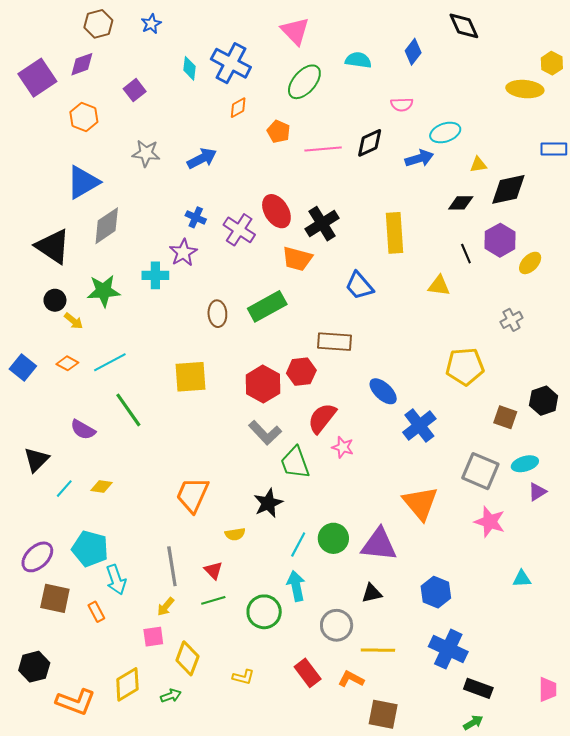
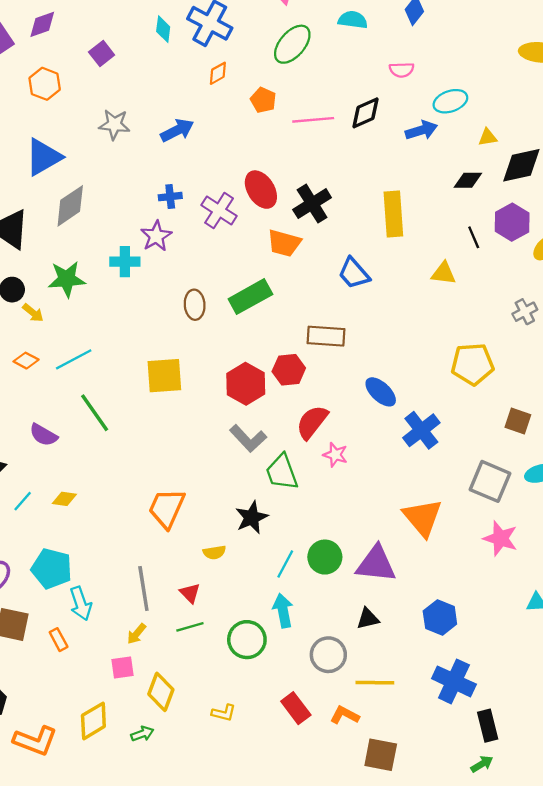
blue cross: (196, 217) -> (170, 197), turned -30
black rectangle: (478, 688) -> (488, 726), turned 56

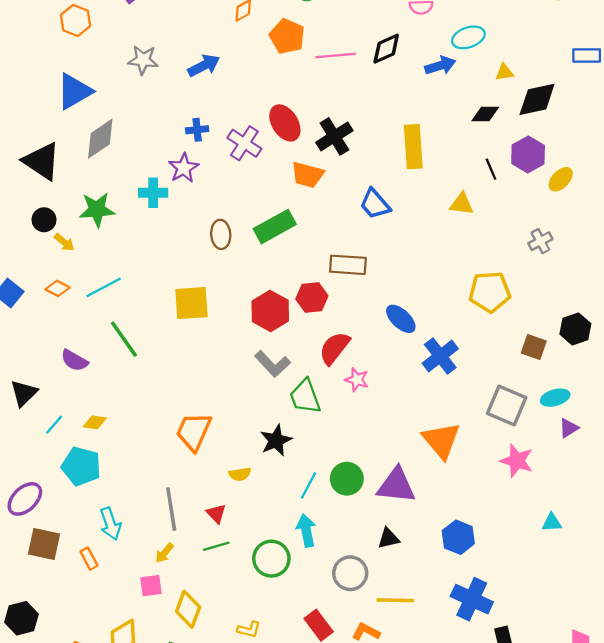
orange pentagon: (263, 100) -> (287, 36), size x1.4
cyan pentagon: (52, 569) -> (81, 466), moved

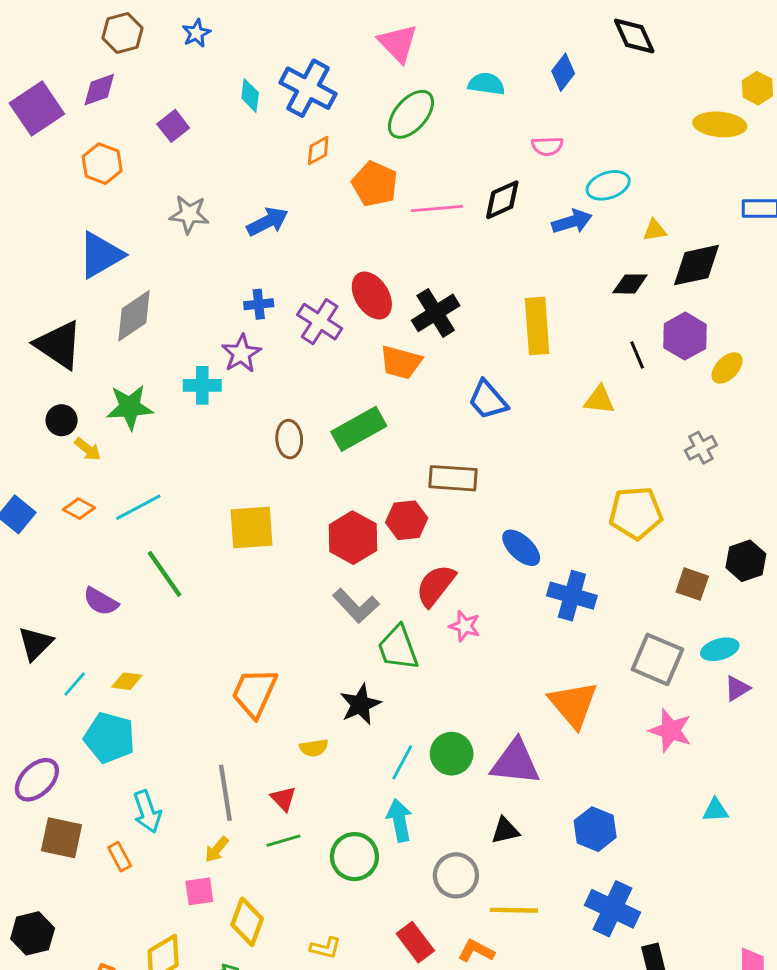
blue cross: (440, 356) -> (572, 596), turned -36

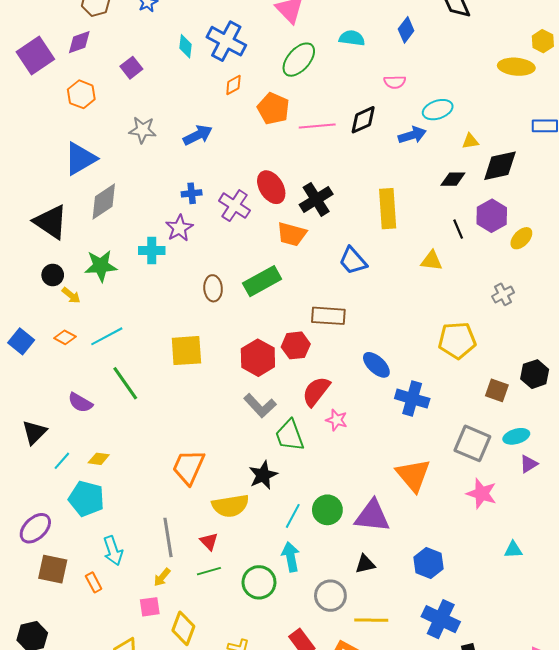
yellow semicircle: (314, 748) -> (230, 506), size x1.8

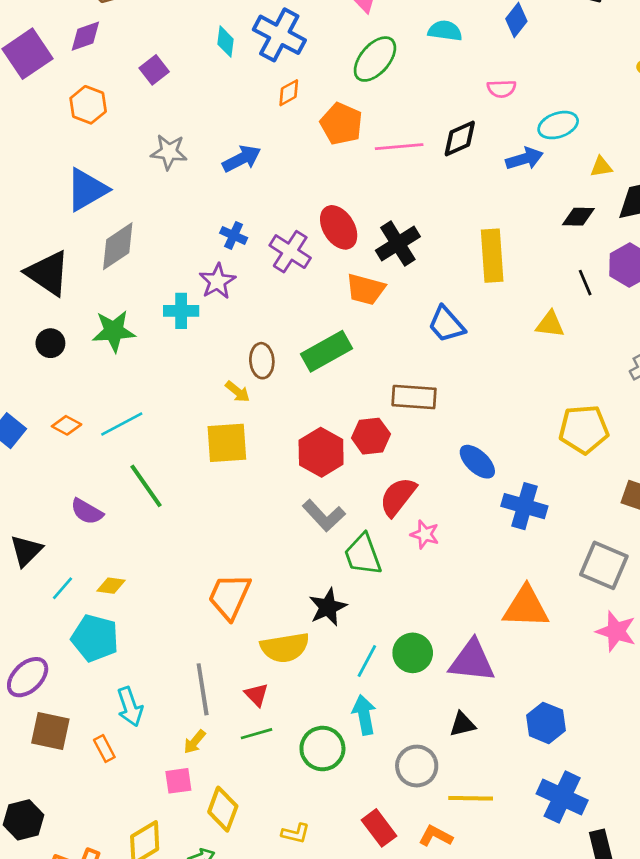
blue cross: (192, 193) -> (234, 235), turned 30
yellow arrow: (71, 295) -> (238, 392), moved
orange triangle: (413, 475) -> (526, 607), turned -48

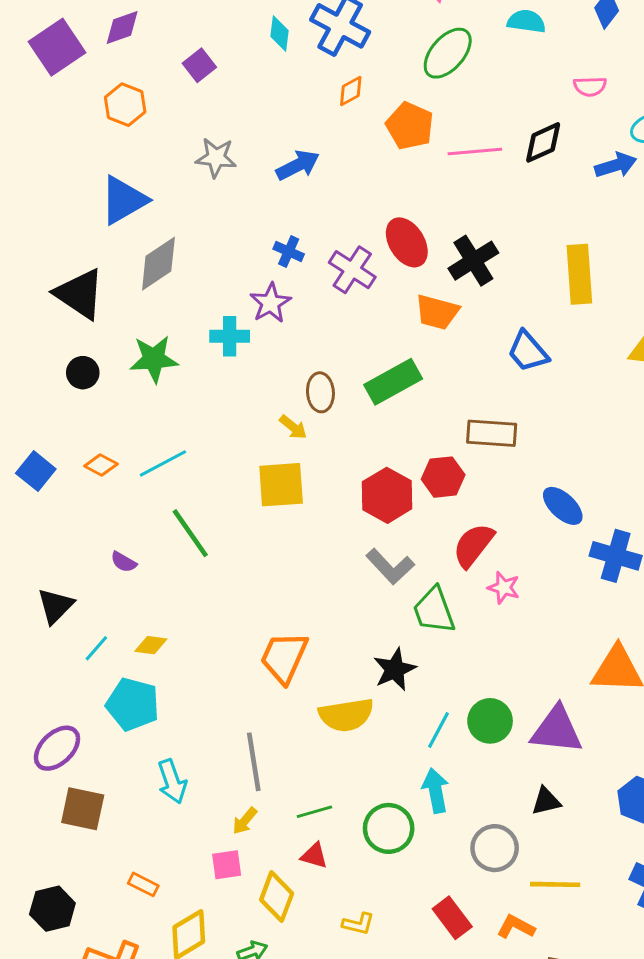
purple semicircle: (87, 512) -> (124, 562), size x0.7
red triangle: (256, 695) -> (314, 856), moved, turned -30
orange rectangle: (104, 749) -> (143, 884), moved, turned -35

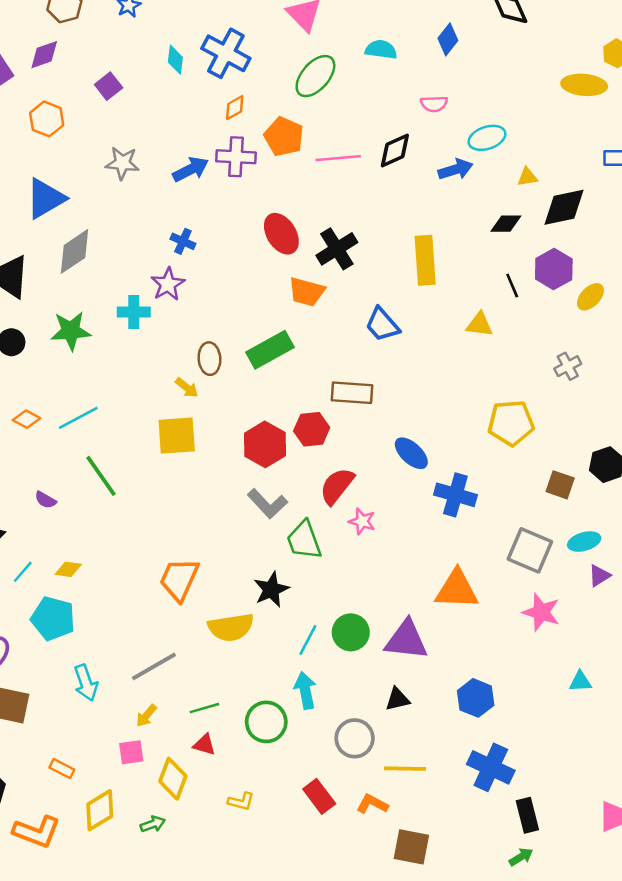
purple cross: (352, 270) -> (236, 157), moved, turned -30
gray line: (254, 762) -> (154, 666), turned 69

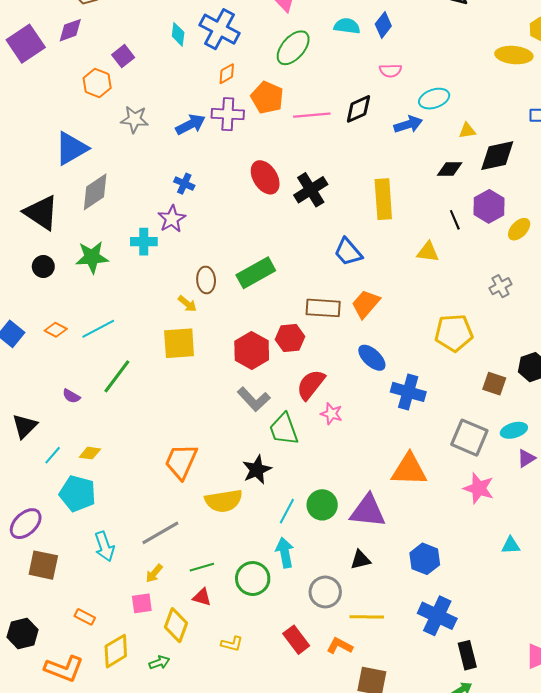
blue diamond: (448, 39) -> (383, 25), moved
orange hexagon: (47, 119) -> (97, 83), moved
orange trapezoid: (307, 292) -> (366, 304), moved, turned 116
green line: (101, 476) -> (117, 376), turned 72

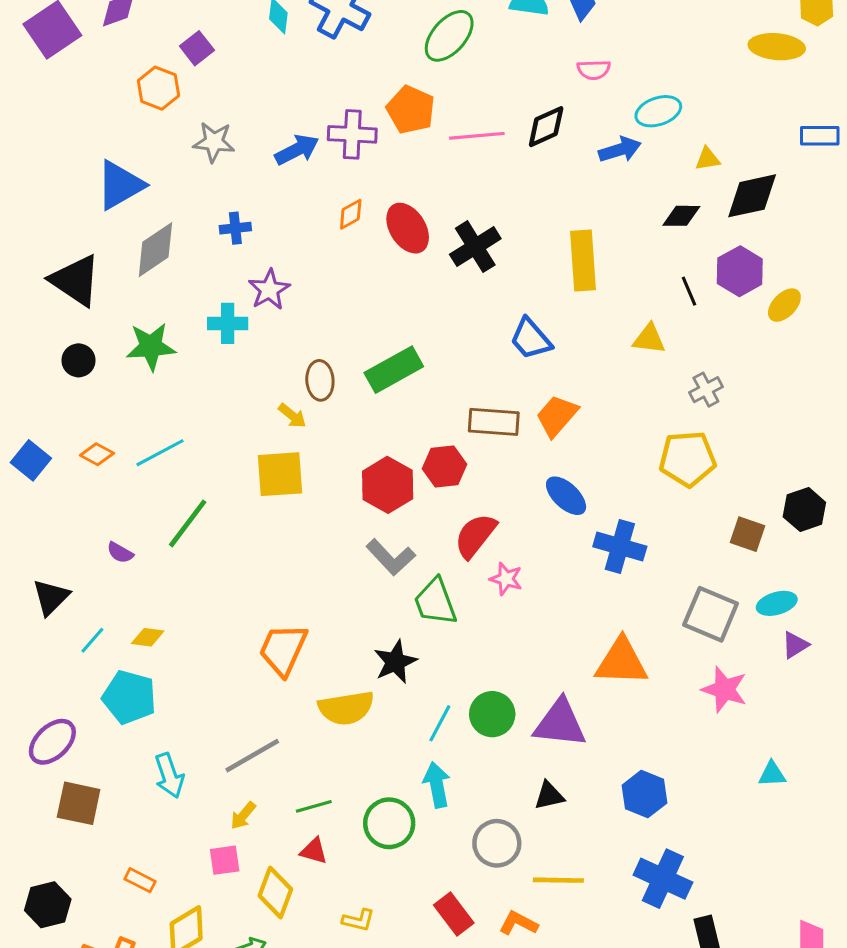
orange diamond: (227, 74) -> (351, 214), moved
blue cross: (184, 184) -> (235, 228), moved, turned -30
gray cross: (500, 286) -> (706, 390), moved

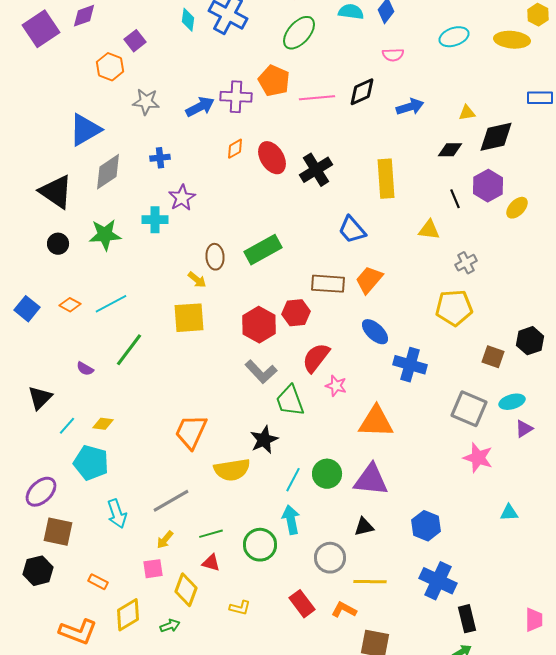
cyan ellipse: (658, 111) -> (454, 37), moved
orange triangle: (621, 662) -> (376, 422), moved
black hexagon: (48, 905) -> (38, 571), moved

